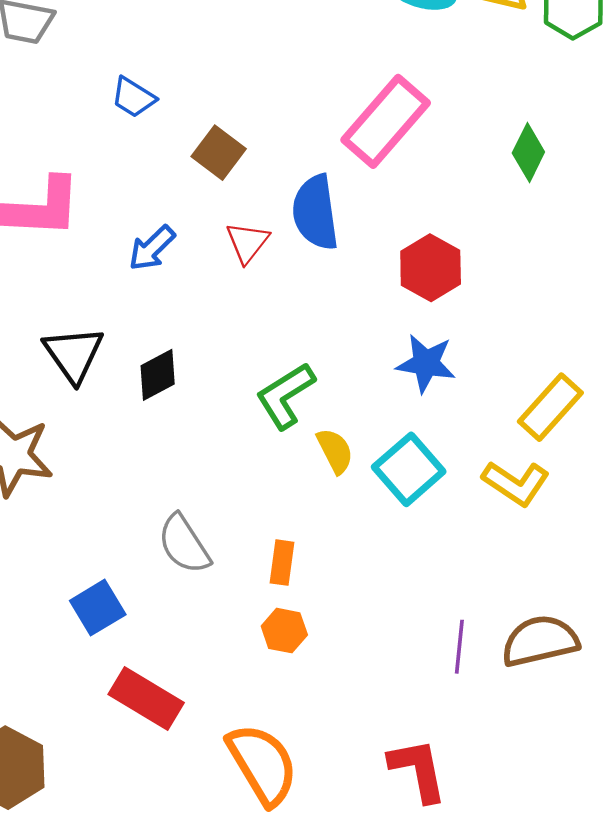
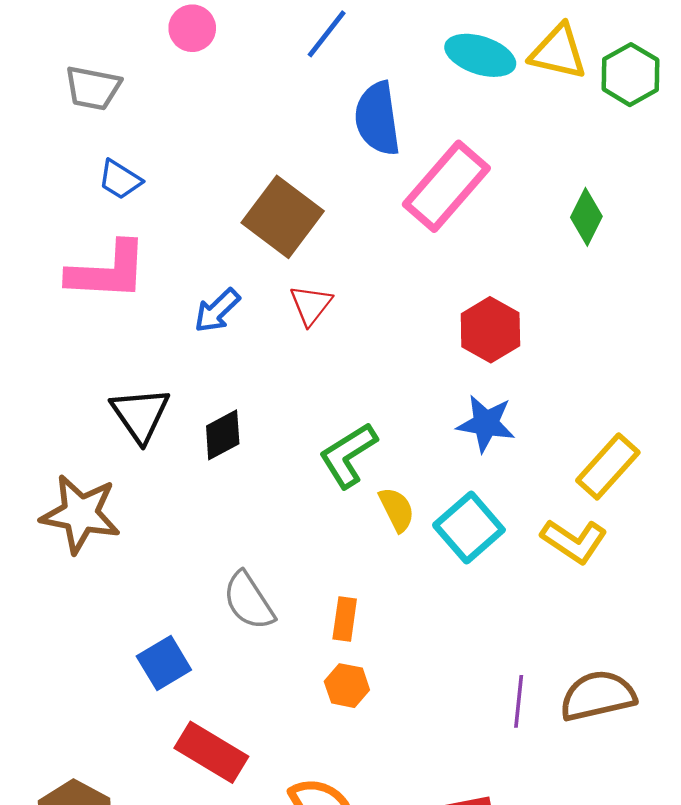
blue trapezoid: (133, 97) -> (120, 180), moved
brown square: (219, 153) -> (283, 217), size x1.5
blue semicircle: (315, 212) -> (377, 119), moved

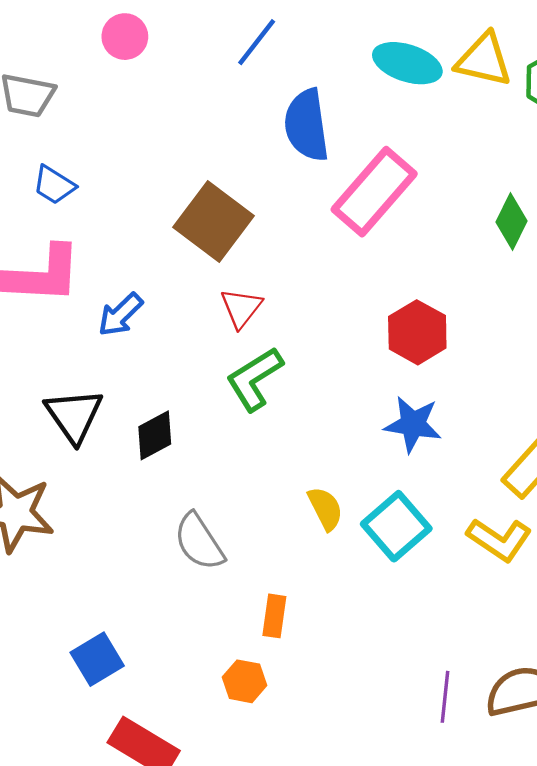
blue arrow: (217, 311) -> (120, 315), moved
green L-shape: (348, 455) -> (254, 379), moved
gray semicircle: (249, 601) -> (199, 542), moved
orange hexagon: (347, 686) -> (244, 681), moved

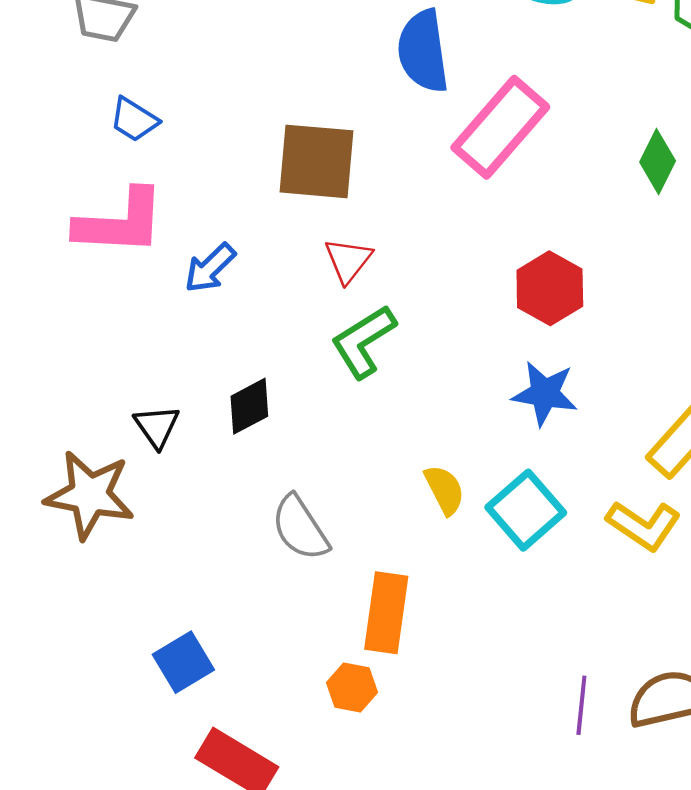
brown square: (213, 222) -> (317, 161), turned -32
black triangle: (74, 415) -> (157, 426), moved, size x0.7
orange rectangle: (274, 616) -> (386, 613), size x1.6

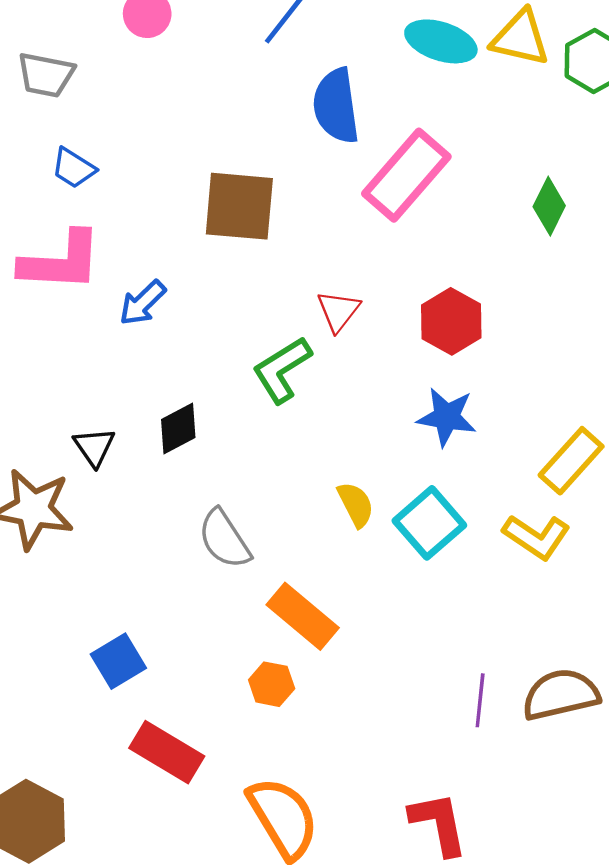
red triangle: (348, 260) -> (338, 311), moved
orange rectangle: (386, 613) -> (303, 616), turned -58

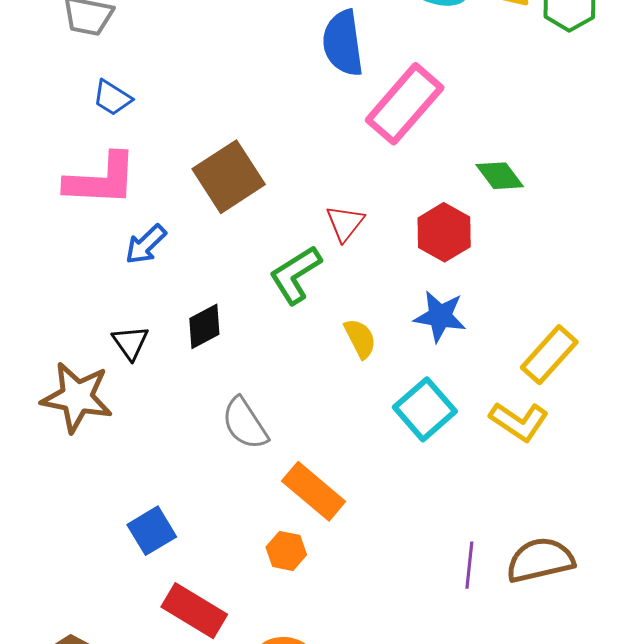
brown square: (239, 206) -> (229, 177), moved, turned -38
green diamond: (549, 206) -> (500, 176), moved, turned -63
blue arrow: (143, 303) -> (146, 244), moved
yellow semicircle: (356, 504) -> (360, 339), moved

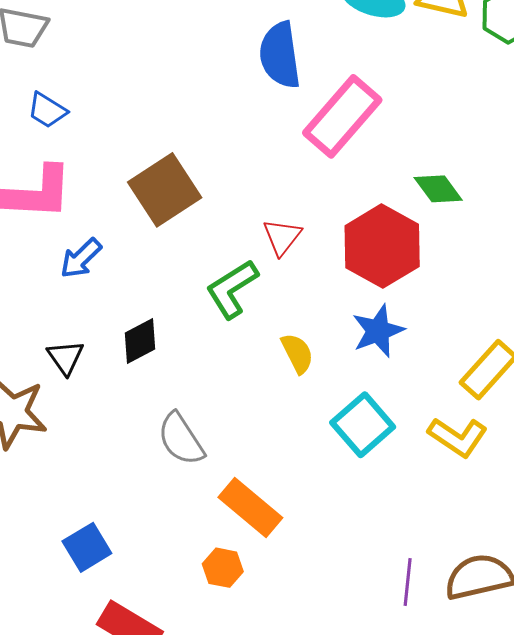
red hexagon: (444, 232) -> (382, 246), size x1.4
blue star: (440, 316) -> (378, 331), turned -30

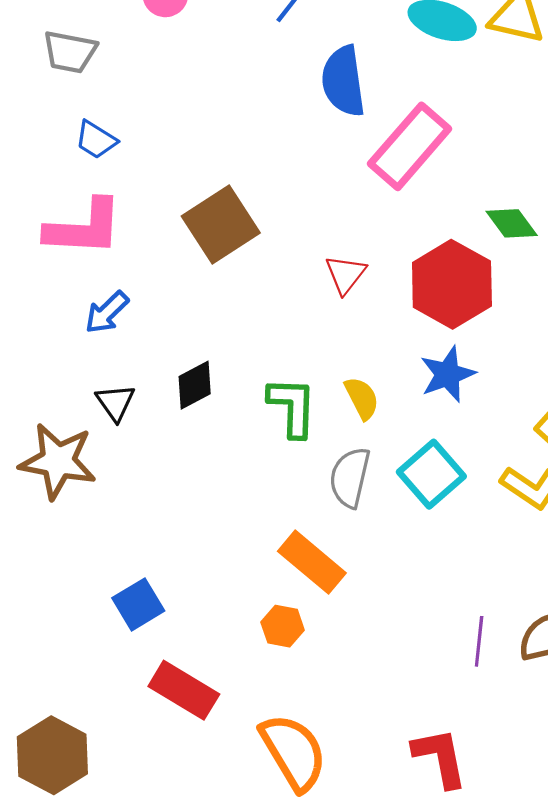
blue arrow: (81, 258) -> (107, 312), moved
green L-shape: (232, 289) -> (292, 407), moved, turned 124
gray semicircle: (181, 439) -> (350, 477), moved, turned 46

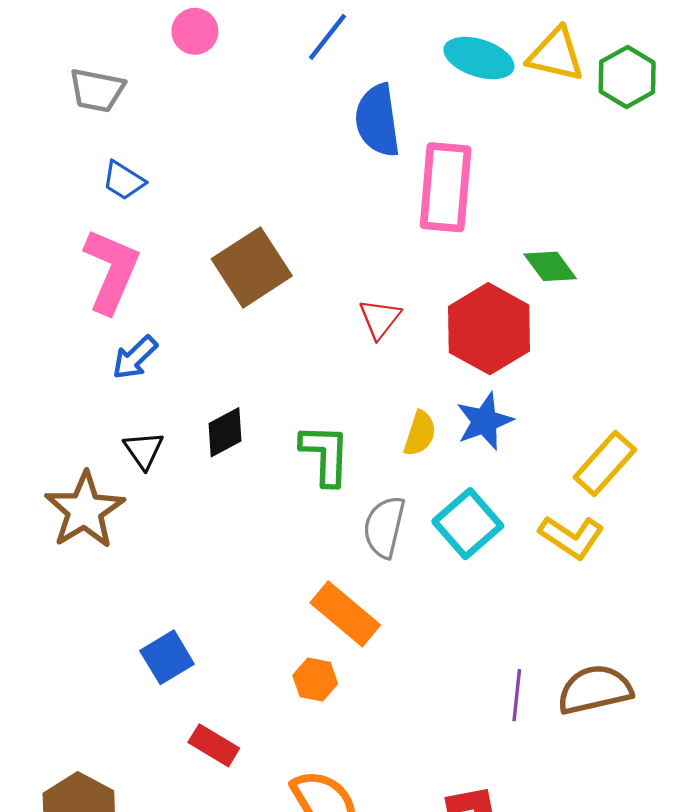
pink rectangle: (410, 146) -> (446, 187), turned -36
pink L-shape: (84, 228) -> (111, 271), turned -70
yellow semicircle: (362, 398) -> (420, 433), moved, turned 45
brown star: (58, 461) -> (85, 510), turned 30
red rectangle: (184, 690) -> (214, 745), size x0.7

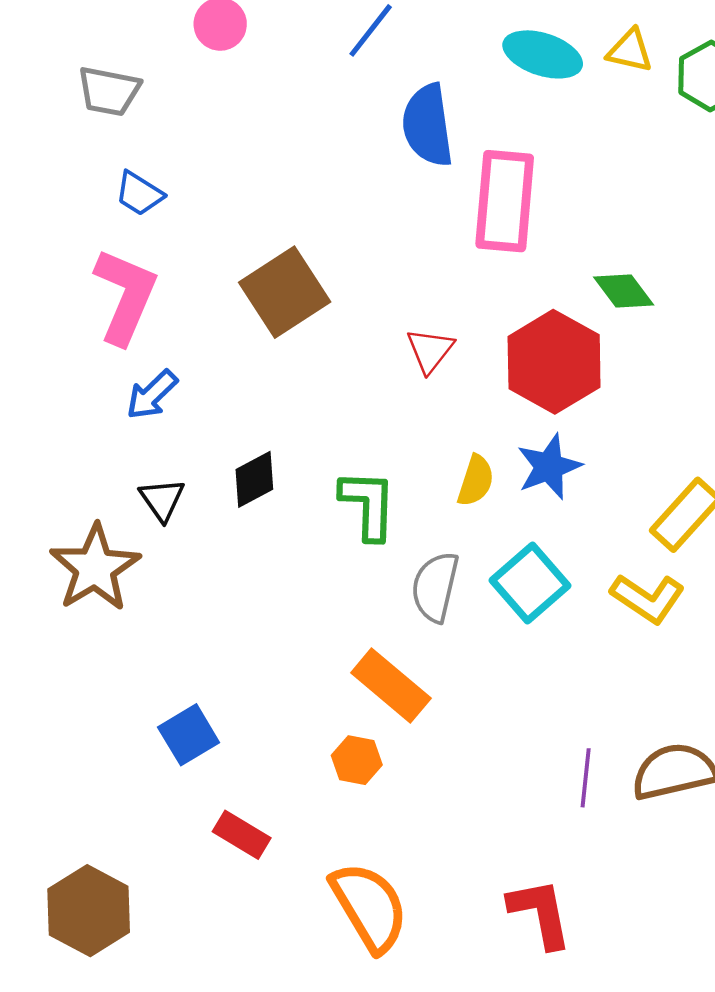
yellow triangle: (556, 55) -> (630, 51), size x0.7

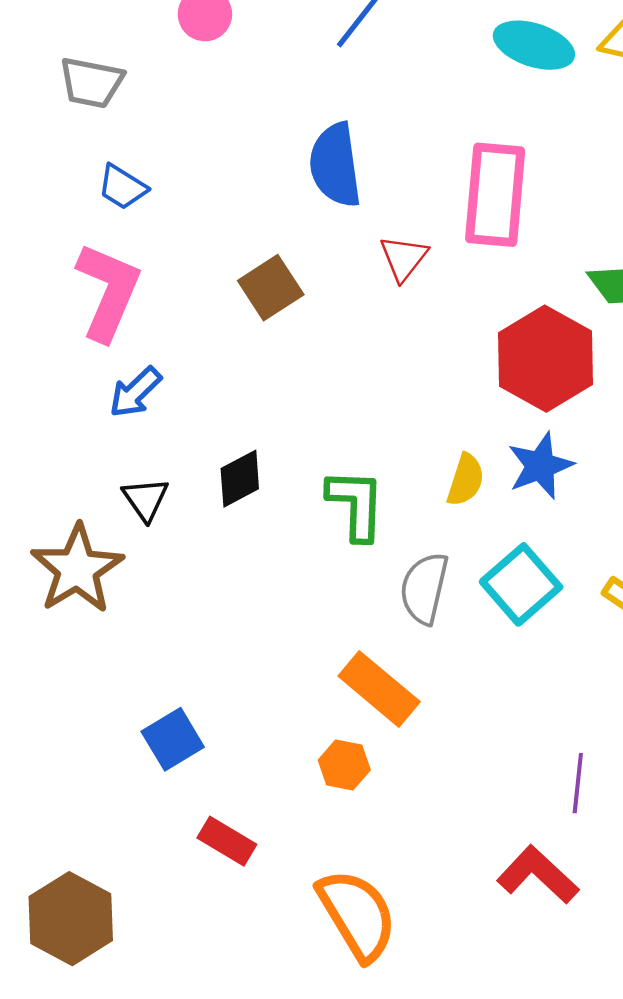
blue semicircle: (428, 125) -> (335, 165), moved
brown square: (285, 292) -> (271, 288), size x0.7
red triangle: (430, 350) -> (404, 258), moved
red L-shape: (540, 913) -> (538, 875), moved, turned -36

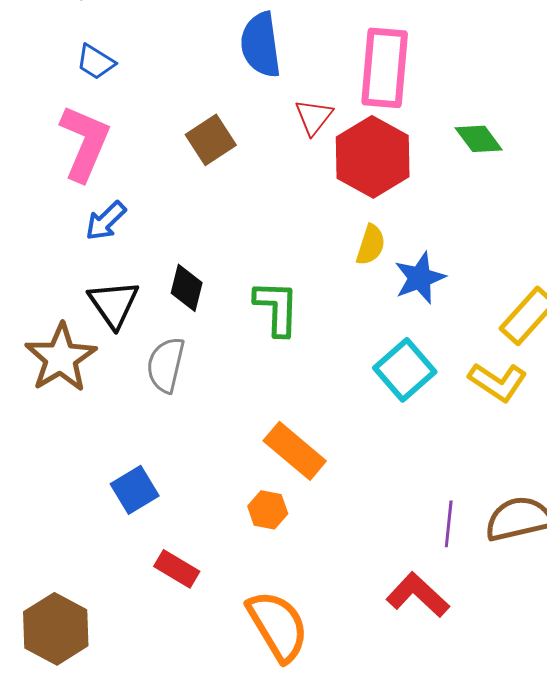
red hexagon: (546, 359) -> (373, 157), moved
black diamond: (240, 479) -> (187, 288), turned -48
yellow semicircle: (466, 480) -> (371, 245), moved
black triangle: (146, 499) -> (114, 304), size x1.4
gray semicircle: (424, 588) -> (166, 365), moved

